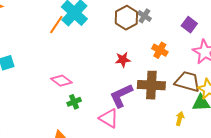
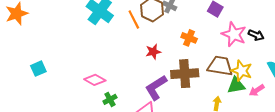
orange line: (56, 25) -> (134, 20), moved, turned -54

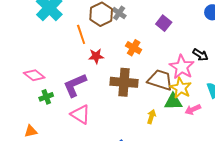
orange line: (134, 20) -> (81, 34), moved
pink star: (234, 34) -> (182, 67), moved
purple L-shape: (156, 88) -> (75, 85), moved

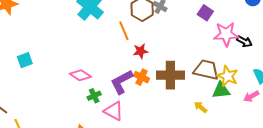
orange cross: (134, 48) -> (141, 77), moved
pink star: (182, 67) -> (226, 34), moved, turned -30
pink arrow: (193, 109) -> (251, 96), moved
pink triangle: (80, 114) -> (114, 111), moved
yellow arrow: (151, 117) -> (201, 107), turned -64

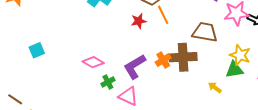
orange line: (124, 31) -> (163, 15), moved
red star: (141, 51) -> (139, 21), moved
brown trapezoid: (206, 70) -> (205, 32), moved
orange cross: (141, 77) -> (163, 60), moved, turned 35

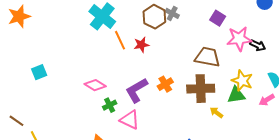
orange line: (163, 15) -> (120, 40), moved
brown cross: (183, 57) -> (201, 89), moved

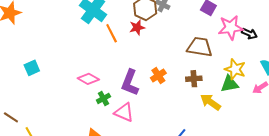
red star: (141, 45) -> (137, 27), moved
brown cross: (201, 89) -> (194, 79), size x0.6
purple L-shape: (137, 90) -> (130, 83), turned -36
yellow arrow: (216, 113) -> (210, 102), size x1.5

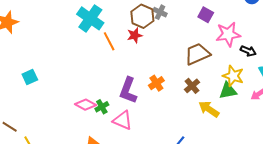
black arrow: (249, 34) -> (248, 51), moved
brown trapezoid: (200, 47) -> (197, 54), turned -32
pink diamond: (88, 79) -> (85, 105), moved
brown cross: (194, 79) -> (192, 86), turned -35

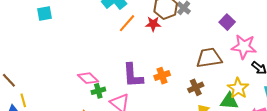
orange line: (109, 41) -> (127, 23), turned 54
cyan square: (30, 77) -> (45, 14), moved
purple L-shape: (128, 90) -> (133, 75), turned -40
green cross: (102, 107) -> (98, 91), moved

